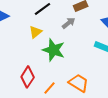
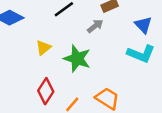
yellow triangle: (36, 32) -> (43, 48), moved

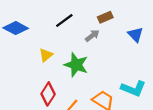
cyan L-shape: (141, 54) -> (133, 89), moved

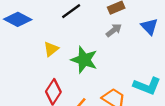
gray arrow: (92, 36) -> (114, 30), moved

